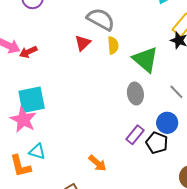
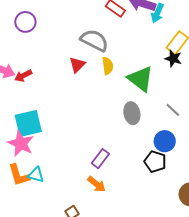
purple rectangle: (135, 135) -> (100, 159), moved
orange L-shape: (20, 166) -> (19, 175), moved

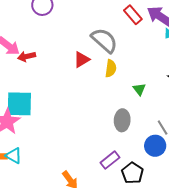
green triangle: (141, 79) -> (139, 89), size x0.5
blue circle: (165, 141) -> (155, 146), moved
purple rectangle: (100, 159) -> (110, 160), moved

